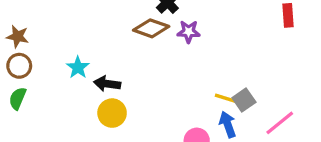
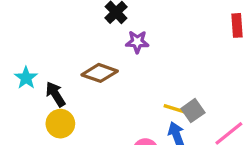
brown diamond: (151, 28) -> (100, 73), moved
black arrow: (107, 84) -> (55, 94), turned 50

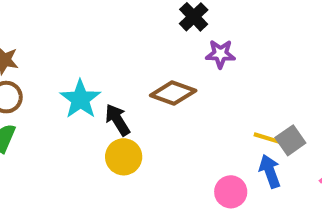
cyan star: (26, 78) -> (80, 99), size x1.4

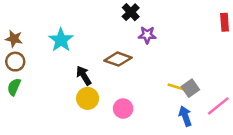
cyan star: (80, 99) -> (61, 40), moved
blue arrow: (270, 171) -> (185, 116), moved
pink circle: (231, 192) -> (123, 109), moved

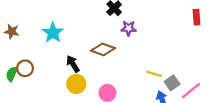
brown circle: (15, 62) -> (25, 68), moved
gray square: (190, 88) -> (172, 83), moved

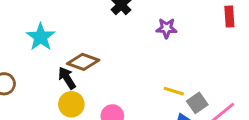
purple star: (129, 28) -> (166, 28), moved
brown diamond: (103, 49) -> (83, 62), moved

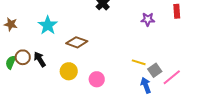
purple star: (166, 28) -> (148, 19), moved
black arrow: (67, 78) -> (40, 59), moved

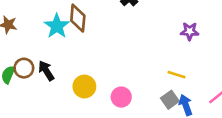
purple star: (148, 19) -> (190, 31), moved
brown diamond: (77, 42) -> (78, 18), moved, turned 75
gray square: (155, 70) -> (170, 100), moved

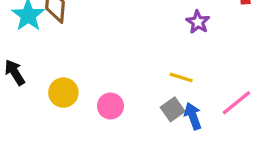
purple star: (190, 31) -> (198, 22), turned 30

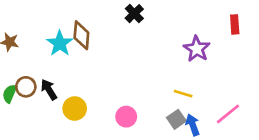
purple star: (198, 22) -> (197, 49), size x1.4
yellow circle: (63, 93) -> (75, 109), moved

